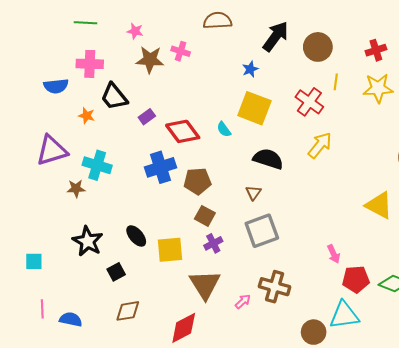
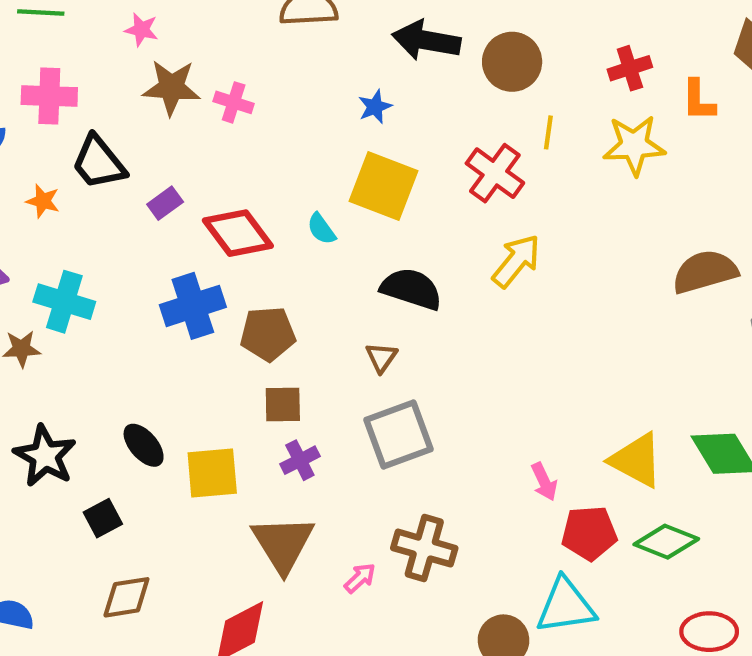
black arrow: (276, 36) -> (426, 40), turned -116
pink cross: (181, 51) -> (234, 102), moved
yellow triangle: (379, 205) -> (636, 460), moved
brown square: (205, 216) -> (283, 405), turned -30

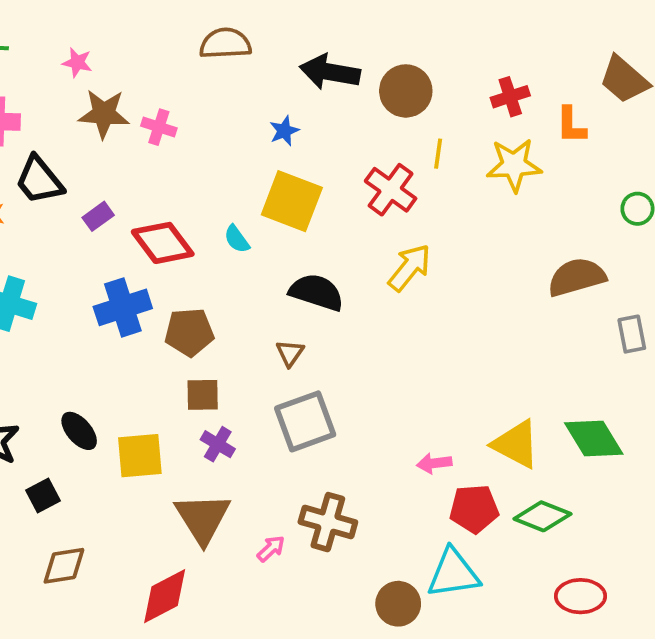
purple cross: (300, 460) -> (218, 444), turned -32
pink arrow: (544, 482) -> (434, 463), turned 108

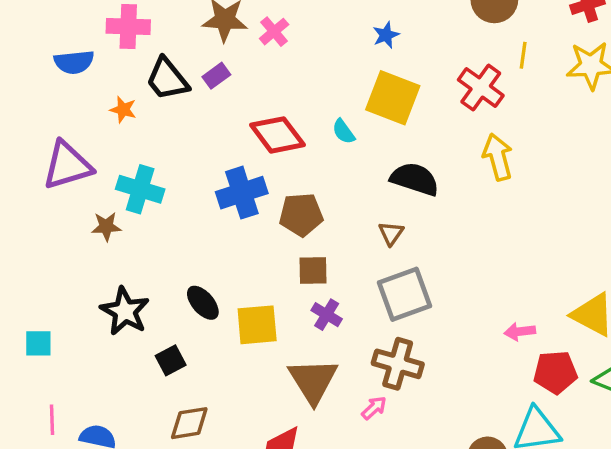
pink cross: (159, 127) -> (274, 32), turned 32
purple rectangle: (98, 216) -> (216, 76), moved
yellow arrow: (410, 268) -> (498, 157), turned -54
brown cross: (328, 522) -> (398, 364), moved

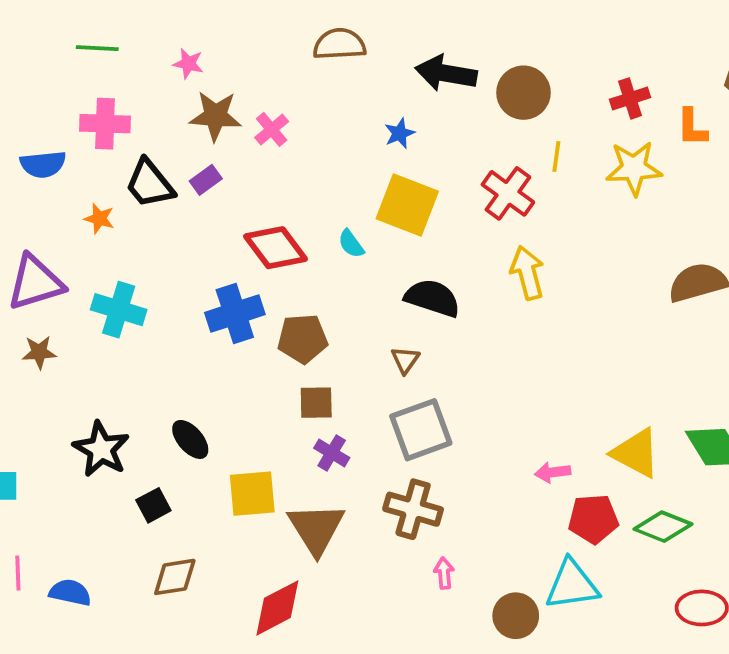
brown star: (106, 226) -> (39, 352), moved
yellow square: (257, 325) -> (252, 494), moved
pink arrow: (374, 408) -> (444, 573), moved, turned -52

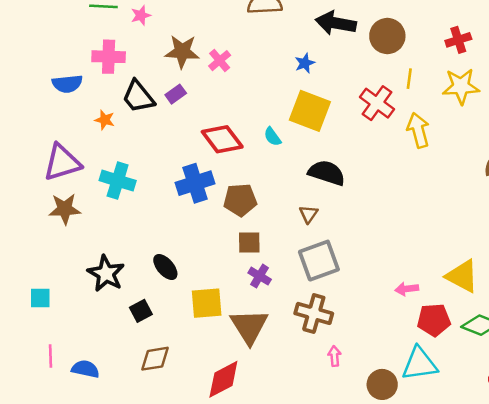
pink star: (188, 64) -> (141, 15), moved, turned -30
yellow arrow: (527, 273) -> (418, 130), moved
brown star: (39, 352) -> (65, 209), size x1.4

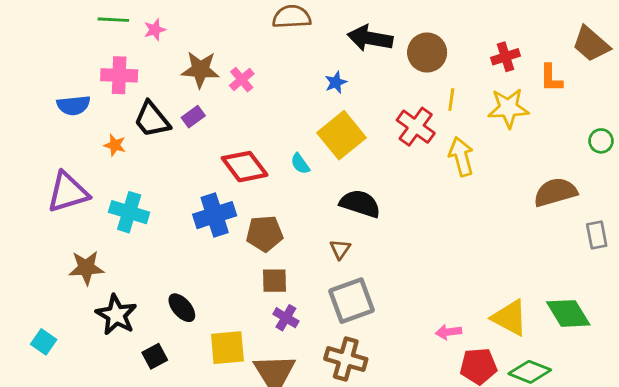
yellow square: (310, 111) -> (342, 135), turned 30
brown star: (65, 209) -> (86, 268), moved
cyan square: (40, 298) -> (44, 342), turned 35

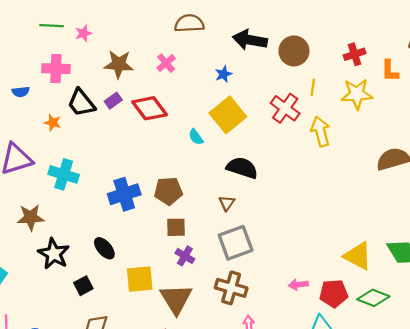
pink cross: (242, 80) -> (166, 63), moved
blue semicircle: (73, 105) -> (21, 92), size x0.7
red diamond: (245, 167) -> (150, 108), moved
blue cross: (215, 215) -> (124, 194), moved
pink arrow: (448, 332) -> (298, 285), moved

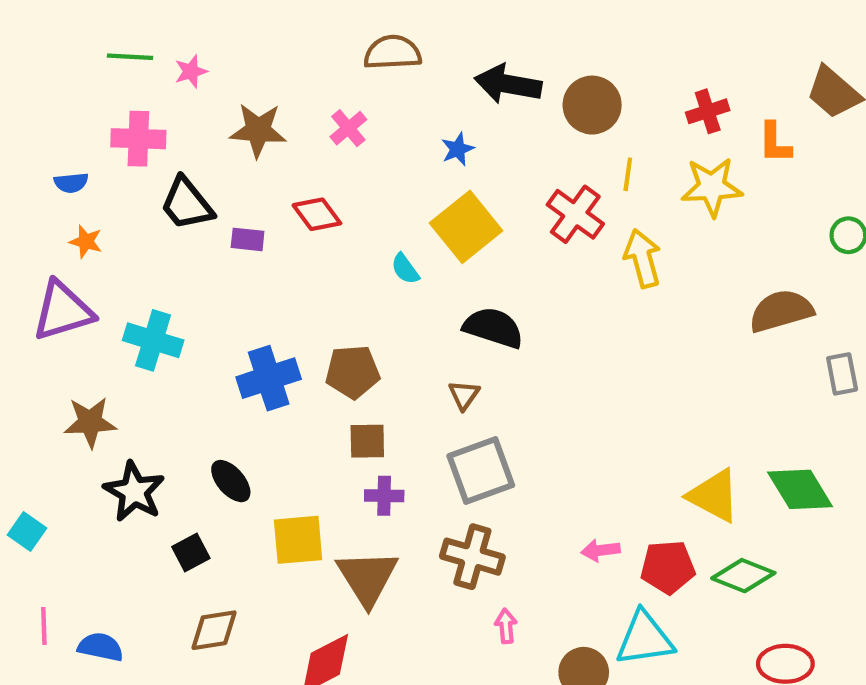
purple rectangle: (113, 101) -> (248, 239), moved, turned 42
red diamond: (150, 108) -> (317, 214), size x0.7
orange star: (53, 123) -> (86, 242), moved
purple cross: (185, 256) -> (384, 496), turned -30

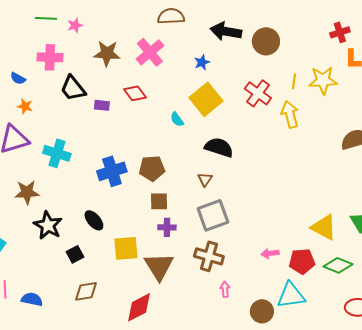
red cross: (708, 111) -> (340, 32), moved
pink cross: (348, 128) -> (150, 52), size x1.6
yellow line: (628, 174) -> (294, 81), moved
blue semicircle: (71, 183) -> (18, 78), turned 35

